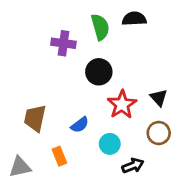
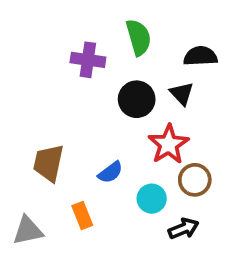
black semicircle: (134, 19) -> (200, 56), moved
black triangle: (159, 98) -> (182, 94), moved
brown circle: (159, 133) -> (195, 180), moved

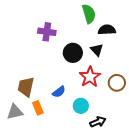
green semicircle: (139, 37) -> (89, 14), moved
brown circle: (195, 180) -> (117, 83), moved
orange rectangle: (82, 215) -> (38, 108), moved
gray triangle: (28, 230) -> (15, 112), moved

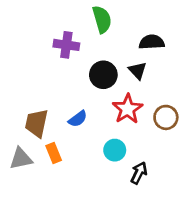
green semicircle: (89, 14) -> (102, 19), moved
blue semicircle: (59, 92) -> (78, 119), moved
black arrow: (98, 122) -> (139, 173), turned -42

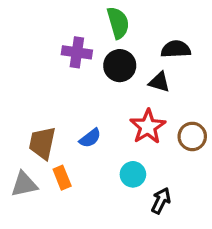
black triangle: (137, 71) -> (159, 82), turned -30
black circle: (103, 75) -> (120, 66), moved

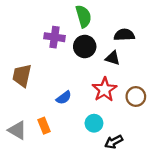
brown trapezoid: (42, 143) -> (22, 76), moved
gray triangle: (24, 184) -> (17, 130), turned 42
black arrow: (161, 201) -> (114, 142), turned -144

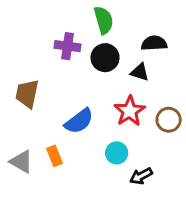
blue semicircle: (64, 98) -> (79, 121), size x1.5

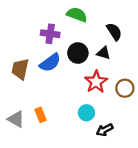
green semicircle: (104, 20) -> (77, 15), turned -54
black semicircle: (154, 43) -> (114, 32), turned 60
black circle: (105, 58) -> (78, 53), moved
blue semicircle: (79, 121) -> (50, 63), moved

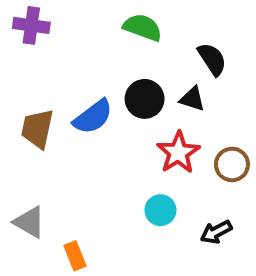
purple cross: (50, 34) -> (31, 25), moved
orange rectangle: (41, 115) -> (75, 256), moved
black arrow: (105, 130) -> (216, 232), moved

